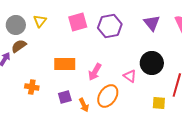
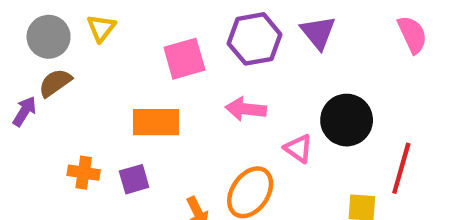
pink square: (78, 22) -> (184, 59), moved
purple triangle: (152, 23) -> (318, 32), moved
pink arrow: (95, 72) -> (246, 109), moved, turned 66
purple square: (65, 97) -> (134, 179), moved

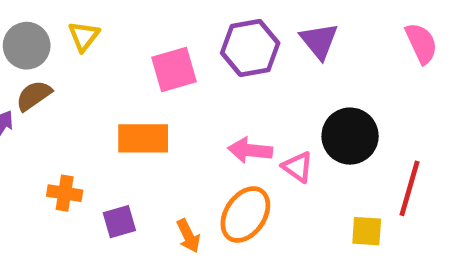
pink arrow: (246, 109) -> (250, 150), moved
purple square: (134, 179) -> (119, 222), moved

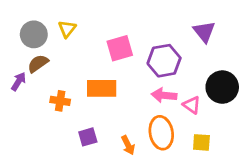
purple hexagon: (250, 48) -> (164, 61), moved
orange cross: (65, 193) -> (60, 101), moved
orange ellipse: (245, 214) -> (161, 133), turned -44
yellow square: (367, 231) -> (201, 142), moved

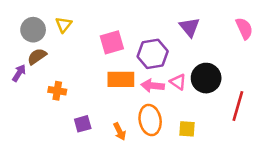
orange rectangle: (102, 88) -> (121, 79), moved
pink triangle: (192, 105) -> (178, 82), moved

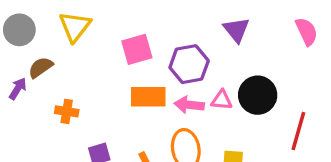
yellow triangle: (64, 25) -> (75, 27), size x1.5
gray circle: (33, 30) -> (19, 30), moved
pink triangle: (178, 82) -> (222, 100), turned -30

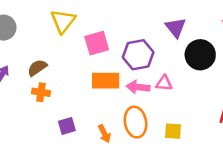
yellow triangle: (75, 27) -> (63, 21), moved
brown semicircle: (41, 67) -> (37, 68), moved
black circle: (258, 95) -> (200, 55), moved

